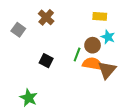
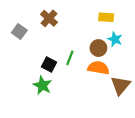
green line: (77, 54) -> (70, 58), moved
brown triangle: (107, 70) -> (120, 85), moved
green star: (29, 98) -> (42, 85), moved

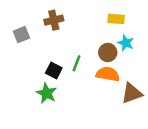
brown cross: (49, 18) -> (54, 20), turned 35
gray square: (19, 32) -> (21, 35), turned 32
brown triangle: (120, 85) -> (132, 93), turned 30

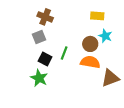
brown cross: (54, 20) -> (45, 17), turned 35
gray square: (21, 35) -> (39, 37), moved

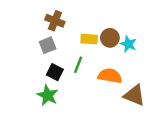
yellow rectangle: (97, 16) -> (89, 39), moved
brown circle: (90, 44) -> (110, 38), moved
brown triangle: (110, 78) -> (134, 95), turned 42

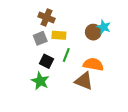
yellow rectangle: (89, 39) -> (59, 35), moved
cyan star: (128, 44) -> (104, 27), moved
brown triangle: (134, 95) -> (84, 81), moved

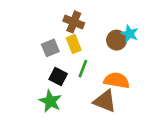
brown cross: (46, 18) -> (74, 22), moved
yellow rectangle: (59, 35) -> (74, 44), turned 64

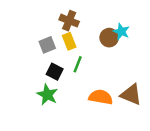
orange semicircle: (117, 80) -> (101, 97), moved
brown triangle: (105, 101) -> (131, 95), moved

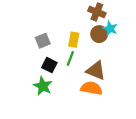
brown cross: (69, 21) -> (97, 12), moved
yellow rectangle: (69, 41) -> (74, 40), moved, turned 32
brown triangle: (131, 95) -> (96, 71), moved

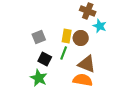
brown circle: (99, 34) -> (81, 38), moved

